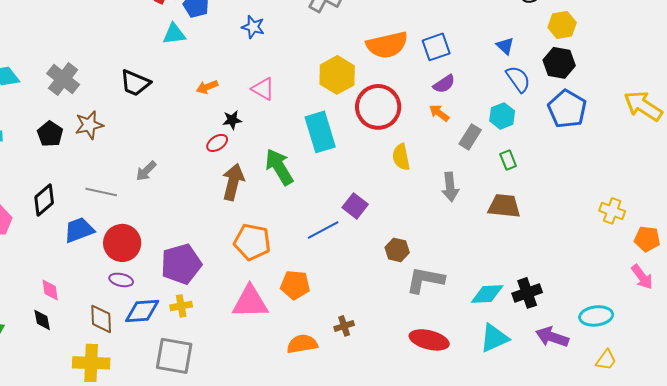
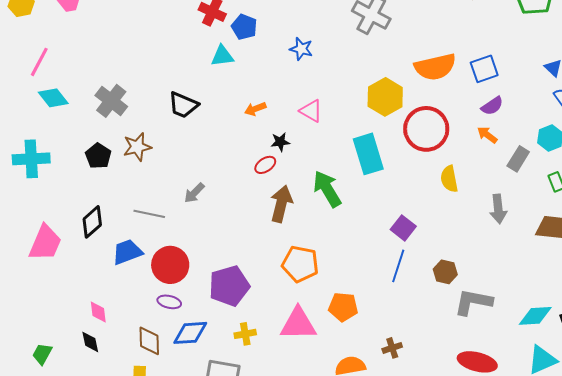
blue line: (323, 230) -> (398, 266), moved, turned -44
yellow cross: (181, 306) -> (245, 334), moved

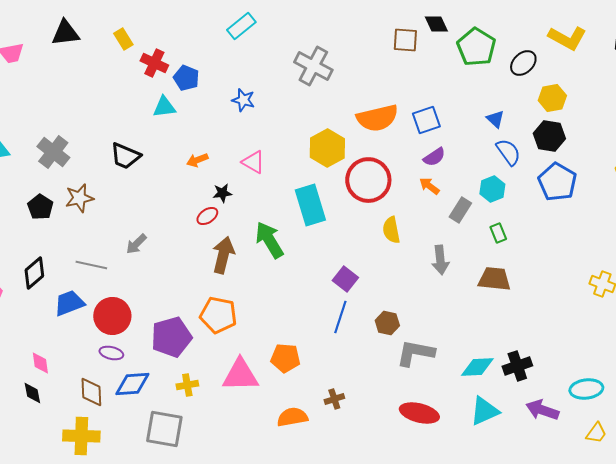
orange pentagon: (300, 264) -> (218, 315), moved

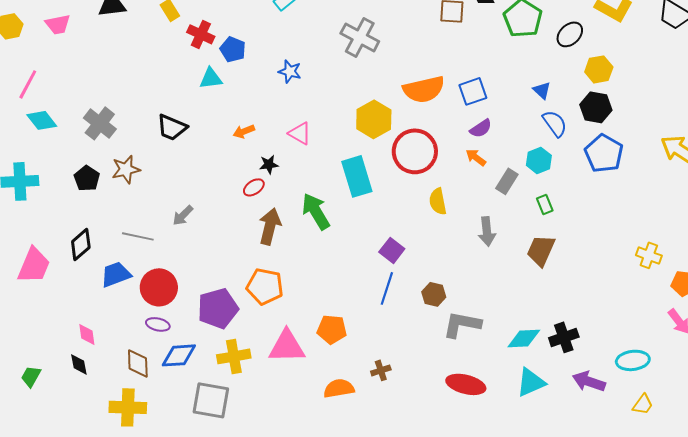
brown trapezoid: (494, 279) -> (541, 250), turned -72
yellow cross: (187, 385) -> (234, 356), size x1.5

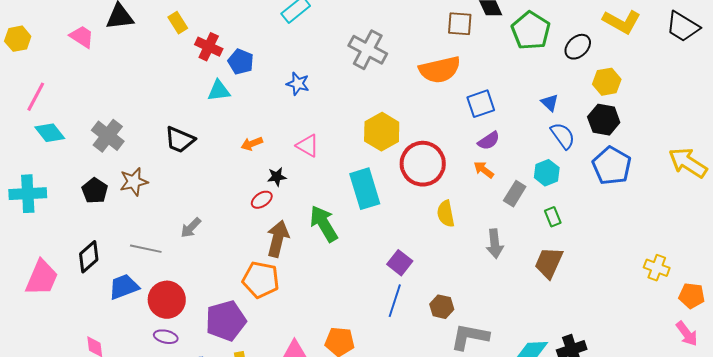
pink trapezoid: (58, 24) -> (82, 37), moved, turned -136
orange semicircle: (424, 89) -> (440, 70), moved
orange pentagon: (265, 286) -> (261, 280), moved

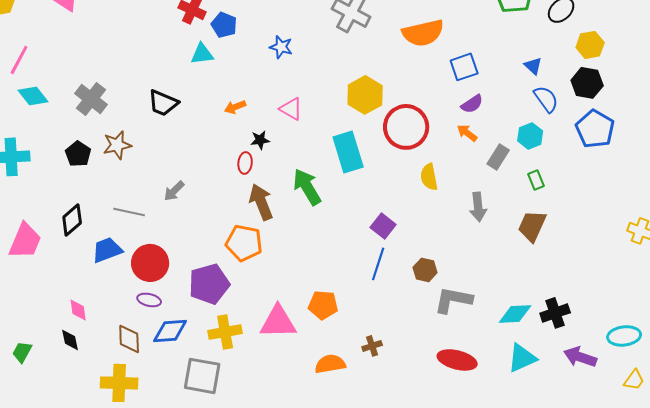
red ellipse: (262, 200) -> (245, 163), turned -50
brown arrow: (278, 239) -> (261, 202), turned -36

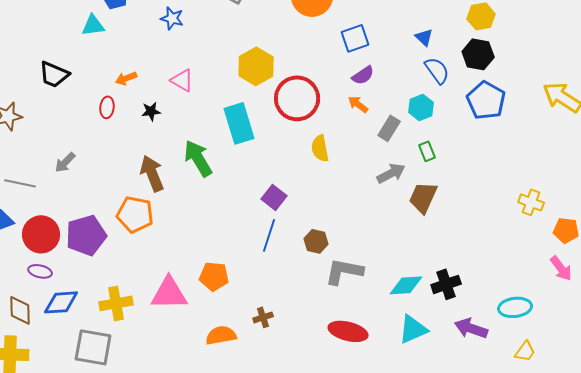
red ellipse: (245, 163) -> (107, 107), moved
gray arrow: (478, 207) -> (391, 173), moved, turned -112
purple pentagon: (209, 284) -> (86, 235), moved

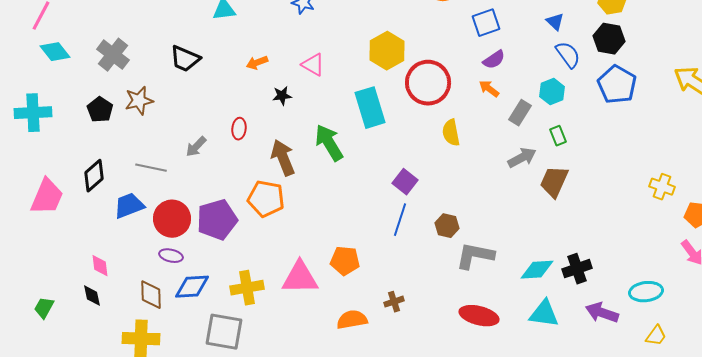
red ellipse: (107, 107) -> (239, 129), moved
cyan triangle: (413, 329) -> (544, 314), turned 32

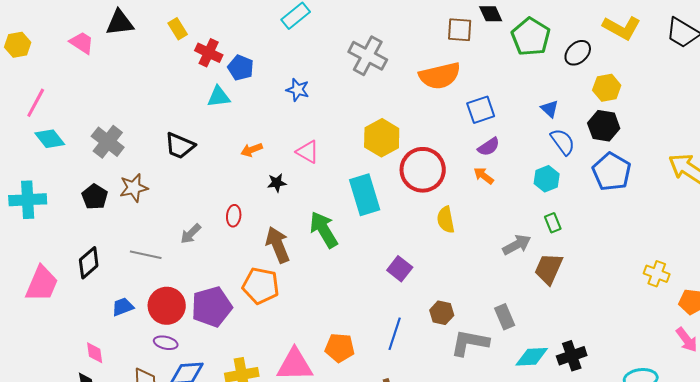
gray rectangle: (520, 113) -> (505, 317), moved, turned -55
blue trapezoid: (129, 206) -> (123, 307), moved, size x0.7
blue line: (400, 220) -> (395, 334), moved

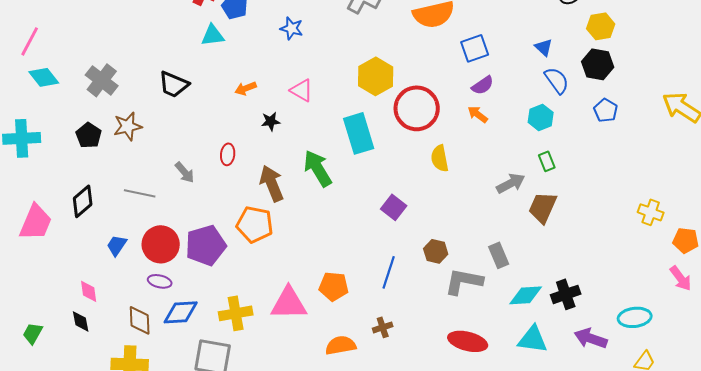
blue pentagon: (612, 172) -> (606, 110), size x0.6
gray arrow: (191, 234) -> (185, 172), turned -85
blue trapezoid: (123, 307) -> (117, 245), turned -35

